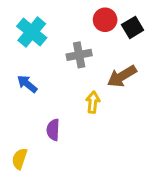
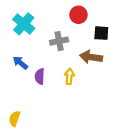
black square: (133, 27) -> (101, 33), moved, turned 35
brown arrow: (122, 76) -> (91, 57), turned 40
purple semicircle: (53, 130) -> (40, 76), moved

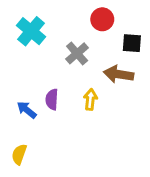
gray cross: (59, 41) -> (77, 53), turned -30
blue arrow: (20, 63) -> (27, 110), moved

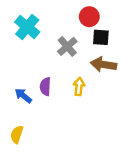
black square: (132, 43) -> (101, 37), moved

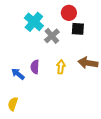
cyan cross: (27, 27) -> (34, 22), moved
brown arrow: (104, 65) -> (88, 63), moved

